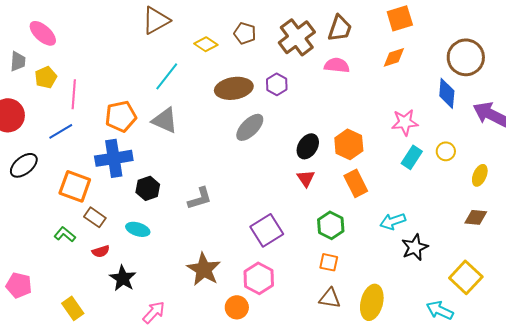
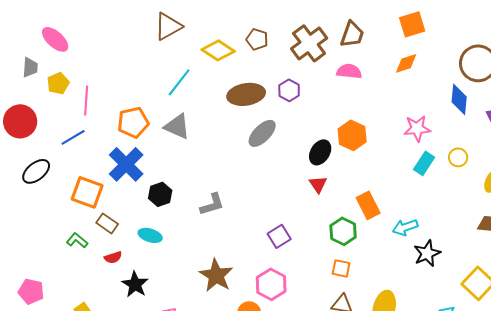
yellow diamond: (206, 44) -> (218, 50), size x1.4
orange hexagon: (349, 144) -> (352, 135), moved
blue cross: (114, 158) -> (126, 164), turned -36
orange rectangle: (356, 183) -> (368, 205), moved
purple square: (267, 230) -> (279, 236), size x0.7

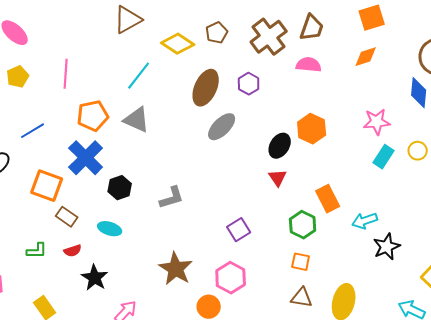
brown pentagon: (257, 39) -> (217, 33), turned 30
brown ellipse: (246, 94) -> (206, 88), turned -57
pink line: (86, 100) -> (66, 74), moved
green L-shape: (77, 240) -> (37, 251), moved, turned 140

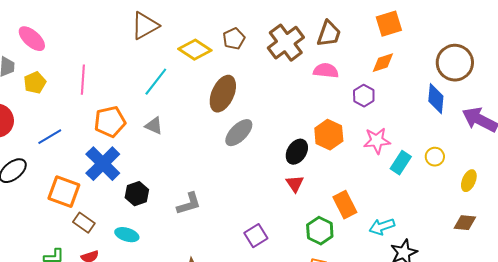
purple hexagon: (249, 84) -> (364, 96), moved
gray triangle: (137, 120) -> (154, 126), size x0.7
pink star: (377, 122) -> (377, 141), moved

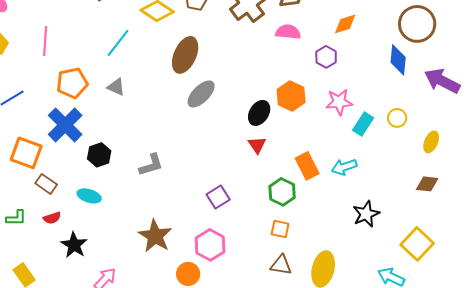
cyan arrow: (382, 227) -> (344, 167), moved

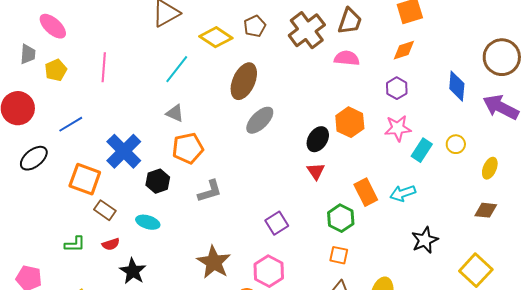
brown circle: (417, 24) -> (502, 57), moved
purple hexagon: (326, 57) -> (397, 88), moved
orange pentagon: (72, 83) -> (188, 148), moved

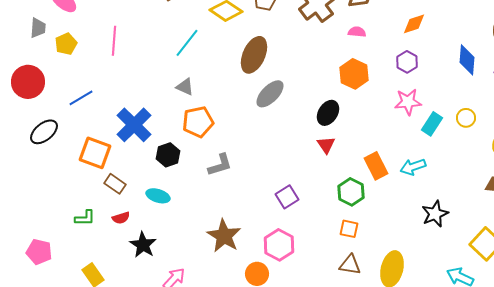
pink semicircle: (347, 58) -> (357, 32), size x0.7
orange hexagon: (350, 122) -> (354, 74), moved

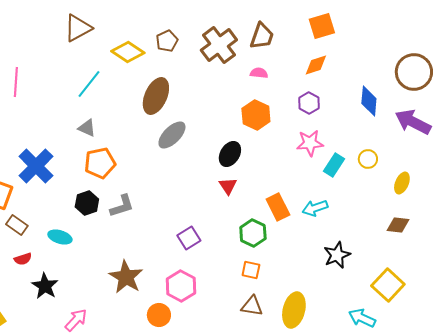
black hexagon: (168, 155) -> (87, 203), moved

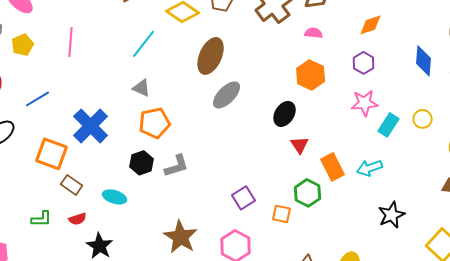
red triangle: (228, 186) -> (300, 145), moved
orange square: (251, 270) -> (282, 214), moved

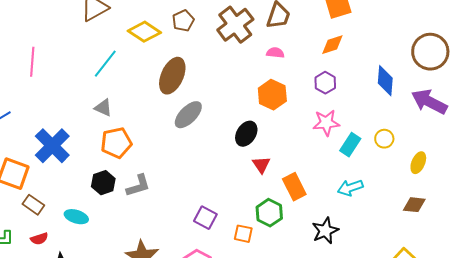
cyan arrow: (370, 168) -> (350, 188), moved
purple square: (244, 198) -> (205, 218), turned -30
black star: (392, 215) -> (325, 231), moved

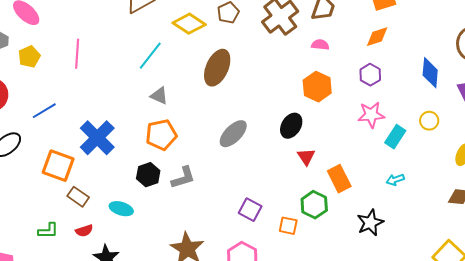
gray triangle: (103, 108) -> (159, 96), moved
gray ellipse: (188, 115) -> (233, 134), moved
yellow circle: (384, 139) -> (429, 121), moved
cyan arrow: (350, 188) -> (395, 180), size x0.7

